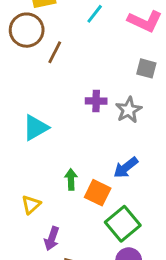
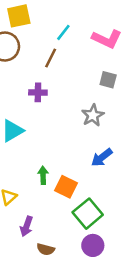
brown line: (55, 52) -> (51, 58), moved
purple cross: (96, 101) -> (38, 92), moved
blue arrow: (126, 168) -> (102, 157), moved

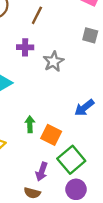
gray star: (93, 115) -> (54, 61), moved
purple arrow: (26, 226) -> (42, 172), moved

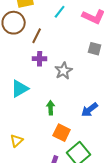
brown line: (37, 15) -> (37, 36), moved
green arrow: (30, 124) -> (51, 108), moved

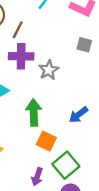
purple cross: (40, 59) -> (21, 56), size x1.5
green arrow: (51, 108) -> (34, 112), size x1.6

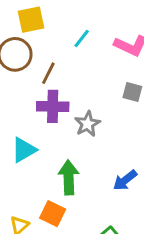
orange square: (46, 141) -> (53, 214), moved

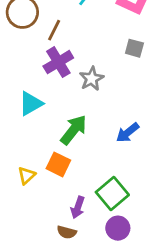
purple cross: (53, 106) -> (58, 62), turned -32
green arrow: (69, 177) -> (74, 130), turned 40

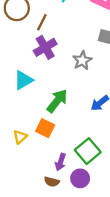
gray star: (92, 79) -> (82, 60), moved
purple circle: (118, 228) -> (80, 178), moved

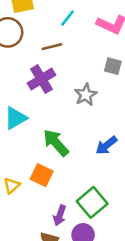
brown line: (42, 22) -> (52, 47), moved, turned 49
green arrow: (57, 101) -> (56, 143), turned -80

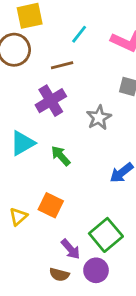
green arrow: (56, 143) -> (61, 156), moved, size x0.7
purple arrow: (60, 215) -> (71, 249), turned -60

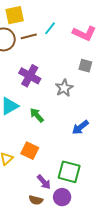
brown line: (62, 65) -> (29, 36), moved
purple cross: (51, 101) -> (30, 76), turned -30
green square: (106, 235) -> (69, 172), turned -35

